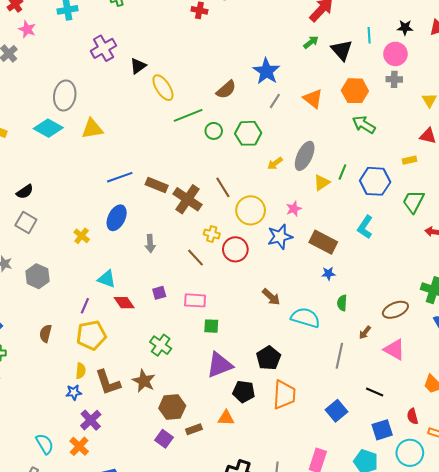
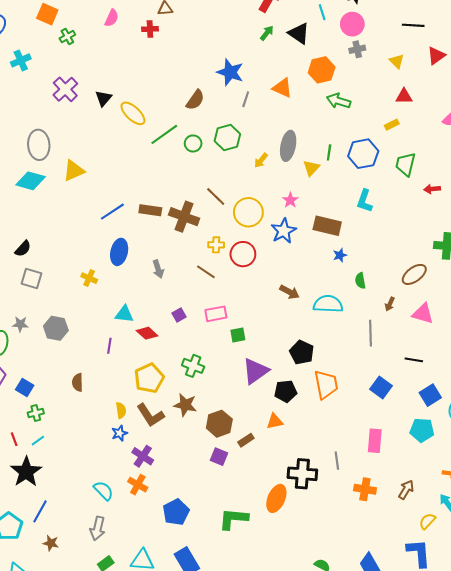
yellow pentagon: (91, 335) -> (149, 378), moved

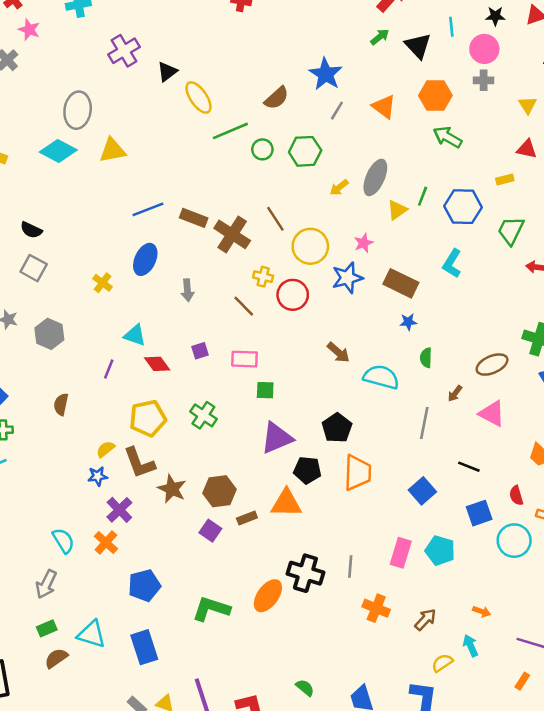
black semicircle: (23, 249) -> (31, 230), turned 60
brown star: (185, 405) -> (172, 489), moved
yellow semicircle: (121, 410) -> (105, 449), turned -133
orange triangle: (275, 421) -> (286, 503), size x1.5
cyan pentagon: (422, 430) -> (440, 551), moved

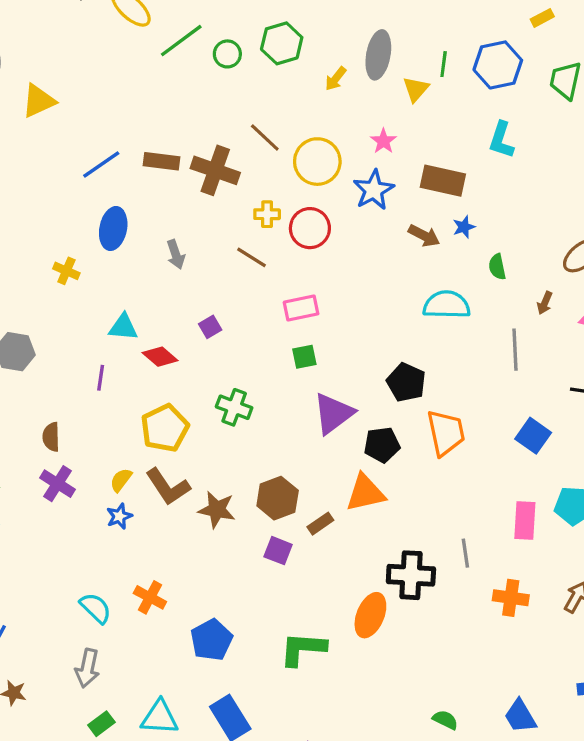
brown arrow: (338, 352) -> (424, 236), moved
pink rectangle: (245, 359) -> (301, 308), moved
purple cross: (119, 510) -> (57, 484), moved

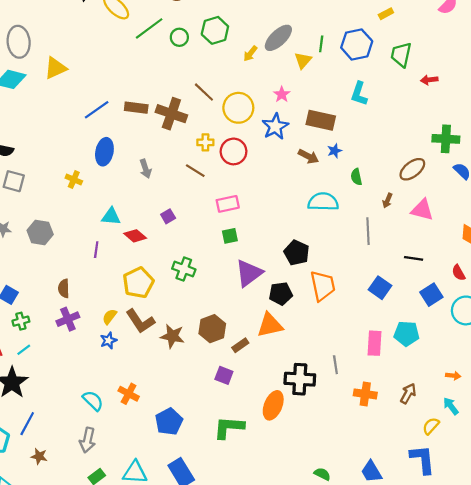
gray ellipse: (378, 55) -> (278, 38), turned 36
purple cross: (57, 484) -> (68, 319), turned 35
purple square: (278, 551) -> (224, 375), moved

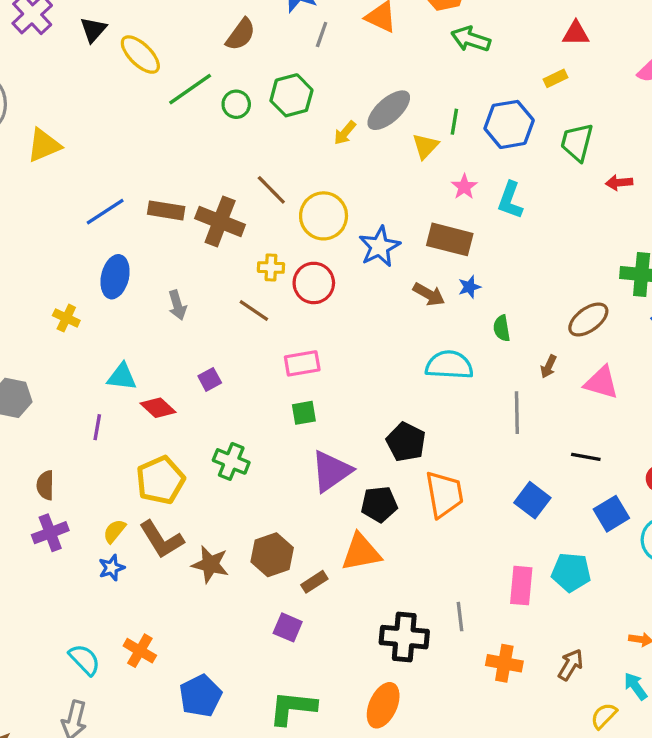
pink star: (282, 94) -> (464, 187), moved
orange ellipse: (273, 405) -> (383, 705), moved

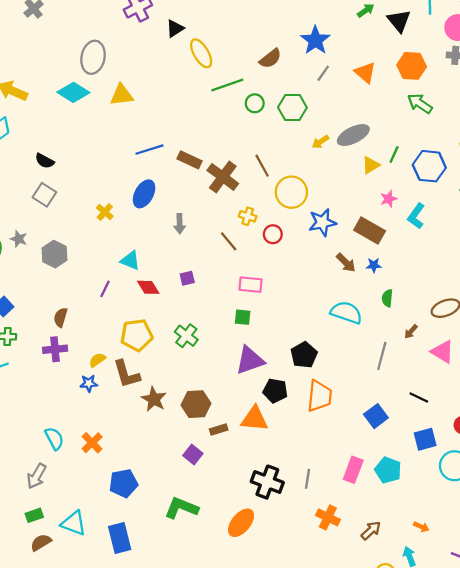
red circle: (314, 283) -> (273, 234), size x0.7

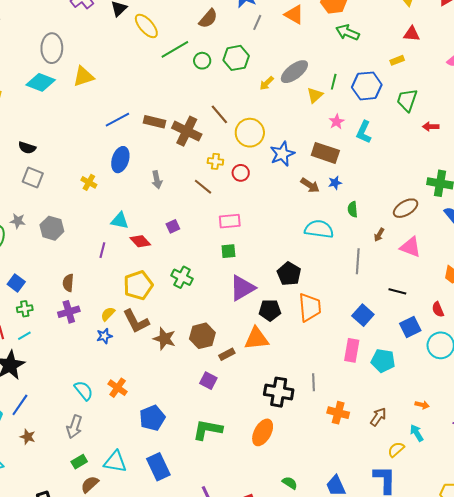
pink rectangle: (353, 470) -> (352, 350), moved

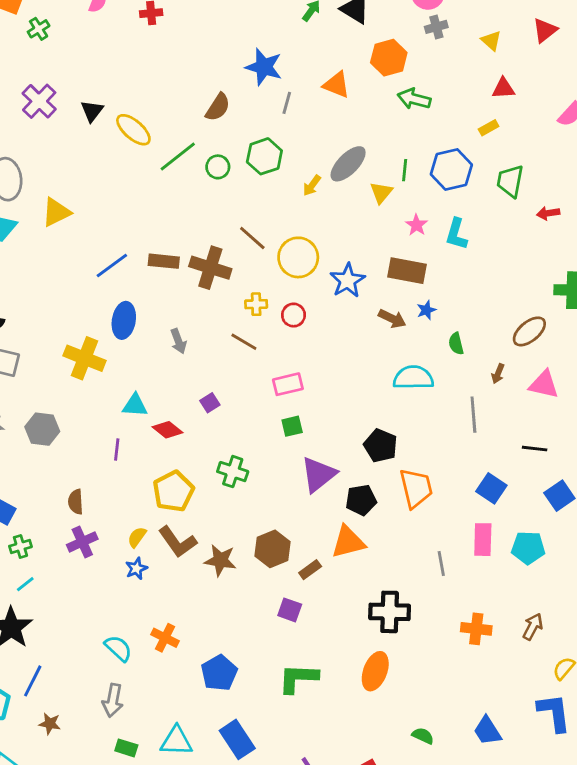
yellow cross: (89, 182) -> (85, 358), size x1.8
gray line: (313, 382) -> (441, 564), moved
green rectangle: (79, 462) -> (126, 748), turned 56

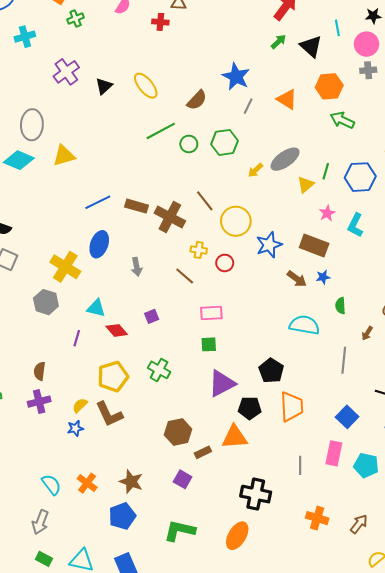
yellow ellipse: (133, 130) -> (146, 86), moved
gray hexagon: (42, 429) -> (46, 302), moved
brown star: (220, 560) -> (131, 482), moved

